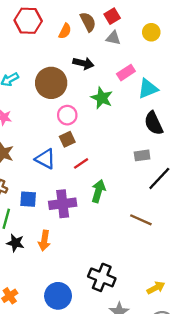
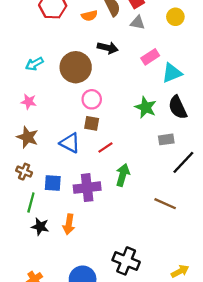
orange semicircle: (65, 31) -> (89, 16), turned 49
green star: (102, 98) -> (146, 107), moved
brown square: (67, 139) -> (92, 123), turned 35

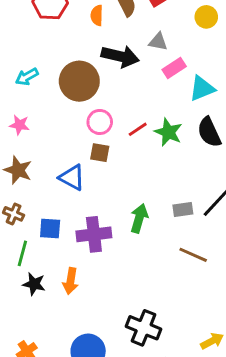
orange semicircle: (89, 16) -> (97, 15), turned 105
gray triangle: (138, 23) -> (158, 42), moved
black arrow: (108, 48) -> (120, 56), size x1.4
gray rectangle: (166, 139) -> (183, 210), moved
red line: (105, 147) -> (138, 129), moved

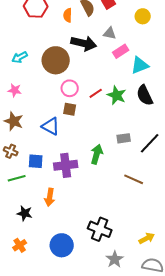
gray rectangle: (183, 210) -> (124, 138), moved
green line: (22, 253) -> (17, 178), turned 60
black star: (34, 284) -> (25, 213), moved

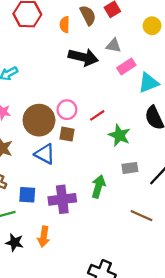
brown circle: (56, 60) -> (39, 120), moved
green star: (117, 95) -> (119, 135), moved
black star: (25, 213) -> (15, 242), moved

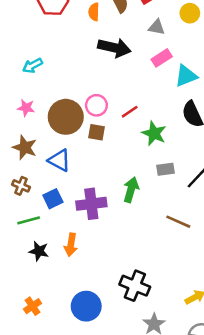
gray triangle: (114, 46) -> (157, 27), moved
blue triangle: (45, 154) -> (59, 160), moved
blue square: (27, 195) -> (53, 199), turned -30

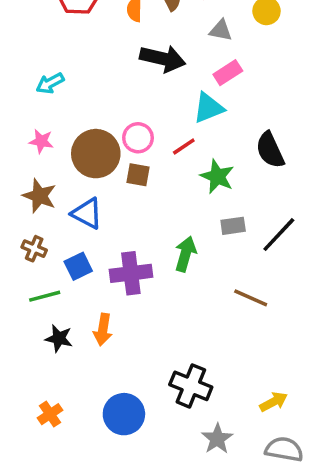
cyan triangle: (186, 76) -> (208, 108), moved

